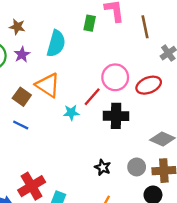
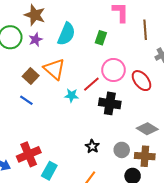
green rectangle: (90, 23) -> (101, 38), moved
brown star: (17, 27) -> (35, 15), size x1.5
red ellipse: (149, 85) -> (142, 81), turned 65

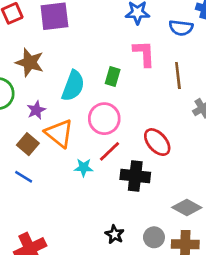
green rectangle: (101, 38) -> (113, 76), moved
purple star: (36, 40) -> (36, 110), moved
pink circle: (114, 70) -> (104, 119), moved
red ellipse: (142, 81) -> (157, 142), moved

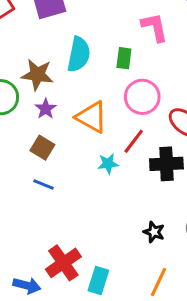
brown star: (30, 62) -> (37, 75), moved
cyan semicircle: (73, 86) -> (79, 54), moved
pink circle: (104, 119) -> (142, 97), moved
orange triangle: (59, 133) -> (92, 117), moved

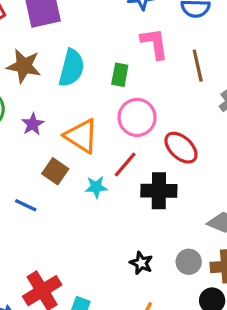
brown star: (37, 75) -> (24, 66), moved
brown square: (42, 148) -> (55, 171), moved

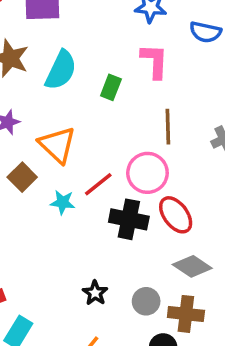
brown line: (198, 66) -> (168, 127), moved
pink circle: (137, 117) -> (147, 173), moved
red ellipse: (181, 148) -> (176, 215), moved

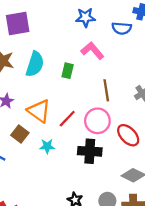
pink L-shape: (154, 61) -> (92, 51), turned -35
red line: (98, 184) -> (67, 119), moved
red ellipse: (176, 215) -> (128, 135), moved

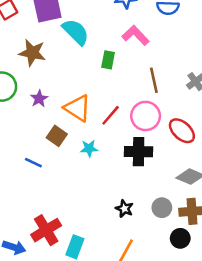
cyan semicircle: (35, 64) -> (76, 32), moved, turned -60

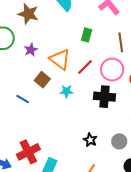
green rectangle: (108, 60) -> (87, 35), moved

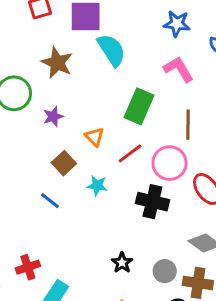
green rectangle: (87, 35) -> (139, 106), size x1.6
orange triangle: (60, 59) -> (94, 137), size x0.6
blue line: (23, 99) -> (50, 201), moved
red cross: (28, 152) -> (28, 267), size x0.7

